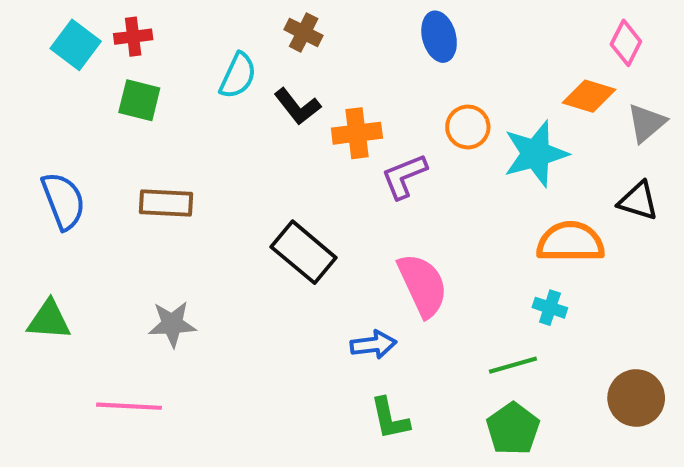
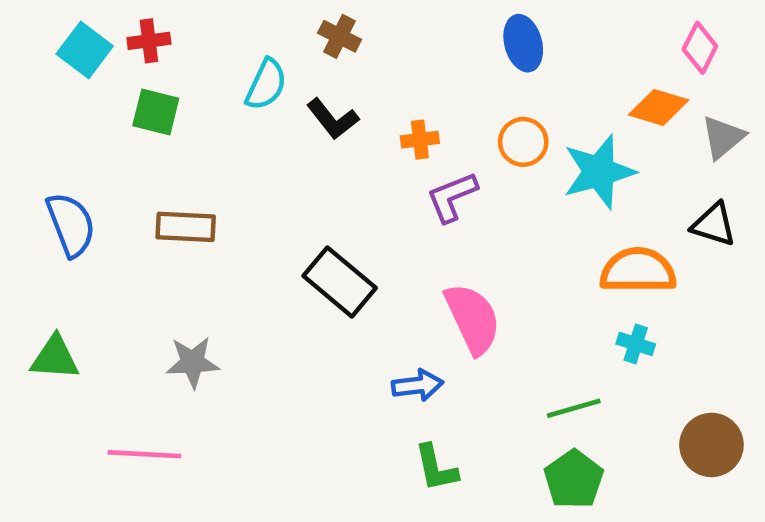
blue ellipse: (439, 37) -> (523, 43), moved
orange cross: (357, 133) -> (420, 140), moved, size x0.7
cyan cross: (550, 308) -> (636, 344), moved

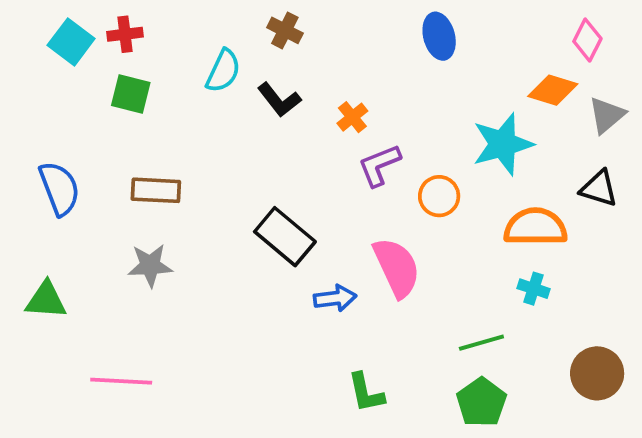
orange cross: (420, 140) -> (352, 117), turned -32
orange circle: (523, 142) -> (439, 196), moved
gray star: (193, 362) -> (150, 265), moved
blue arrow: (418, 385) -> (335, 298), moved

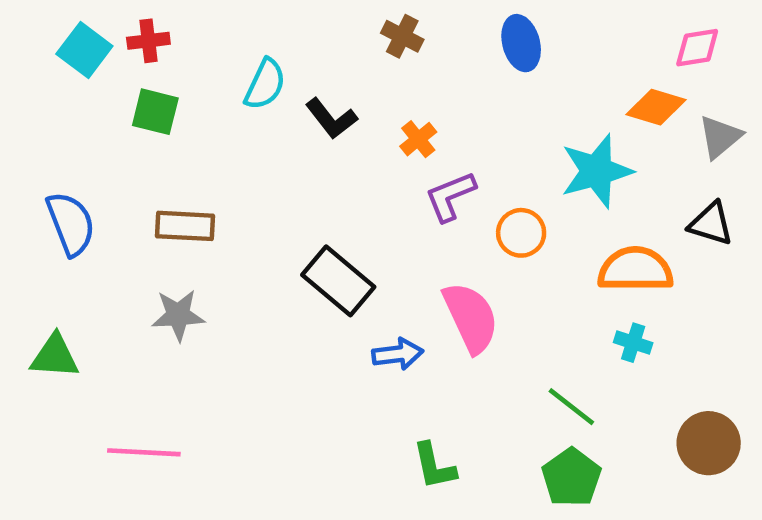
brown cross: (285, 30) -> (402, 36), moved
pink diamond: (587, 40) -> (697, 48), turned 54
green line: (481, 343) -> (571, 407), turned 54

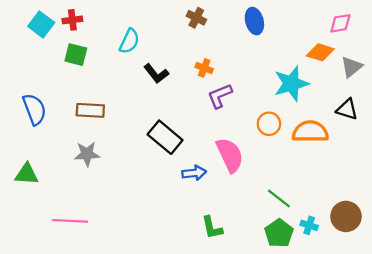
black L-shape: (331, 119) -> (156, 74), moved
orange cross: (418, 139) -> (204, 68), turned -30
orange circle: (521, 233) -> (269, 124), moved
cyan cross: (633, 343) -> (309, 225), moved

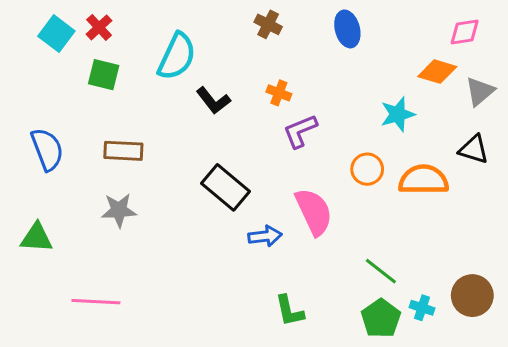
red cross: (72, 20) -> (99, 27), turned -36
cyan semicircle: (129, 41) -> (177, 56), size x1.4
cyan star: (291, 84) -> (398, 114), size x0.7

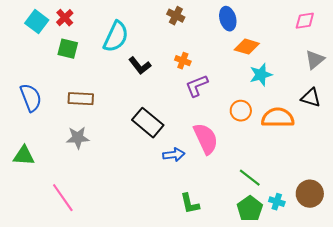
orange diamond: (437, 72) -> (247, 47), moved
pink line: (96, 302) -> (63, 198), turned 52

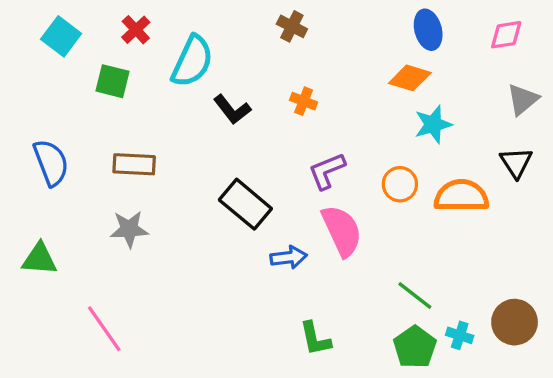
red cross: (65, 18) -> (136, 30), moved
blue ellipse: (228, 19) -> (428, 30), moved
purple L-shape: (197, 86) -> (327, 171), moved
black triangle: (311, 98) -> (516, 163), turned 40

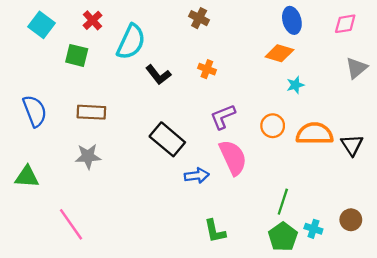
cyan star: (433, 124) -> (295, 85), size x0.7
black triangle: (516, 163) -> (352, 145), moved
green line: (415, 296) -> (283, 202), turned 70
brown circle: (515, 322) -> (351, 220), size x0.7

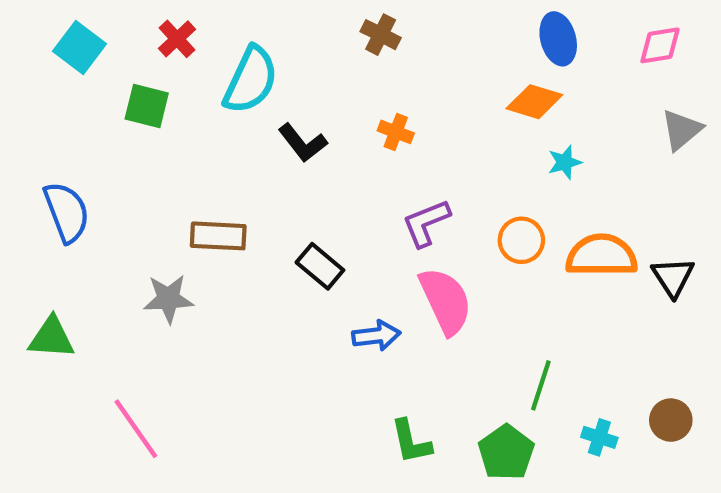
brown rectangle: (91, 112) -> (218, 236), moved
black rectangle: (167, 139) -> (320, 266), size x0.7
green pentagon: (283, 237) -> (506, 453), moved

